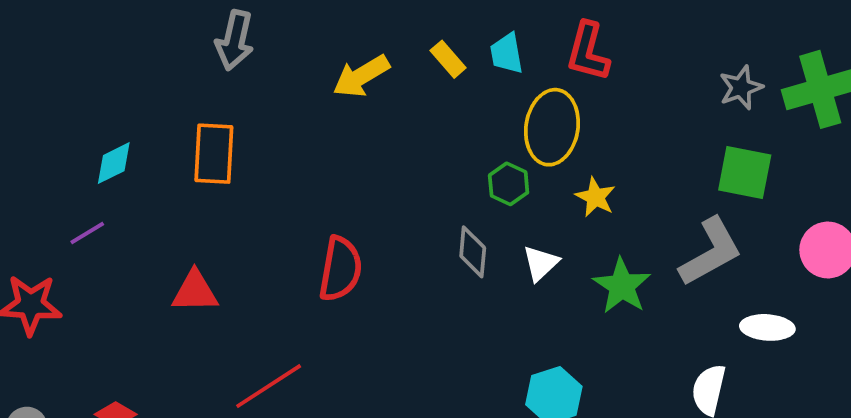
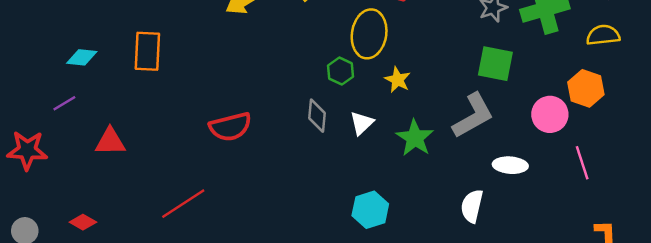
cyan diamond: (114, 163) -> (82, 57), turned 32
red semicircle: (340, 269) -> (230, 127), turned 66
red triangle: (195, 292) -> (110, 142), moved

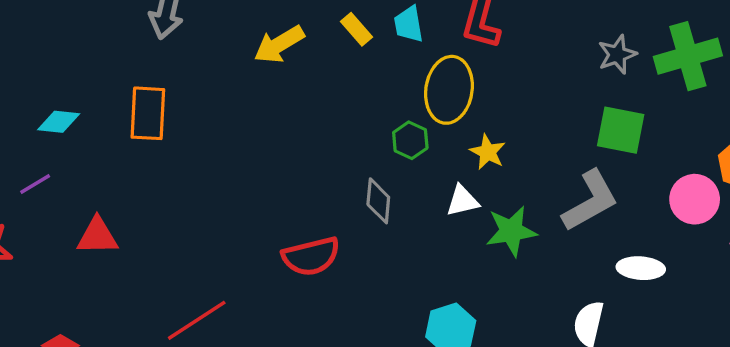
white triangle: (362, 123) -> (462, 201), moved, turned 30
red semicircle: (230, 127) -> (311, 256), moved
green star: (415, 138) -> (511, 231), turned 30

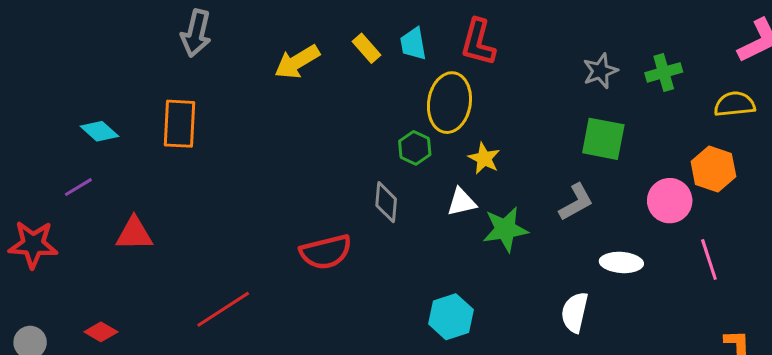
green cross: (688, 56) -> (664, 72), size x0.6
cyan diamond: (59, 122) -> (99, 131), turned 36
gray L-shape: (590, 201) -> (576, 202), size x0.7

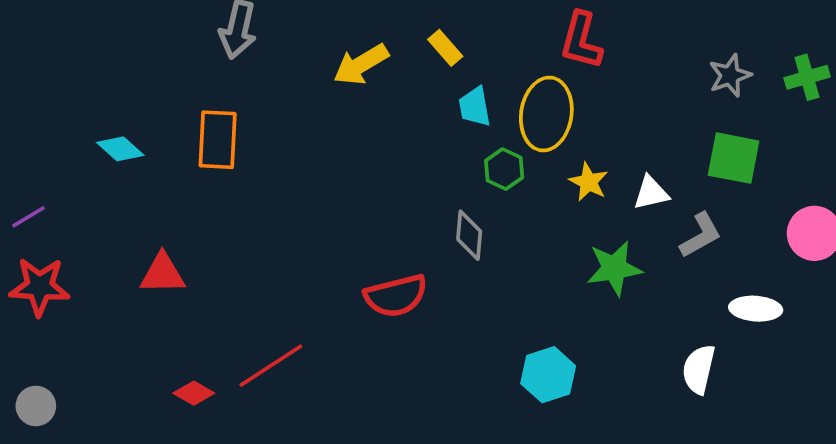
cyan trapezoid: (413, 44) -> (475, 107), moved
purple line: (78, 187) -> (29, 217), moved
white triangle: (462, 202) -> (651, 193), moved
red diamond: (101, 332) -> (194, 393), moved

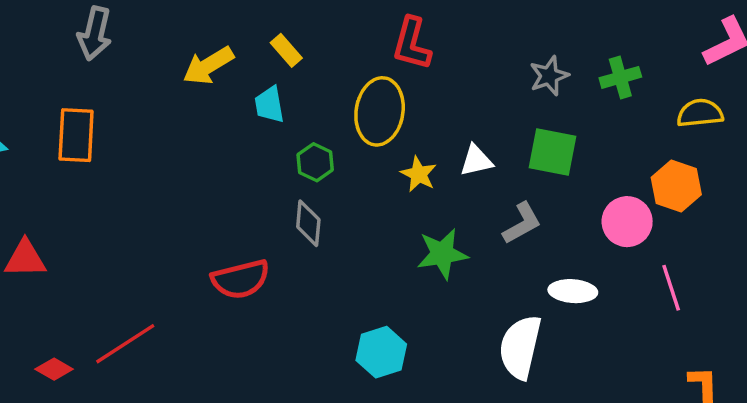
cyan trapezoid: (475, 107) -> (269, 105), moved
green hexagon: (504, 169) -> (315, 162), moved
white triangle: (651, 193) -> (476, 161), moved
white semicircle: (699, 369) -> (520, 347), size x1.4

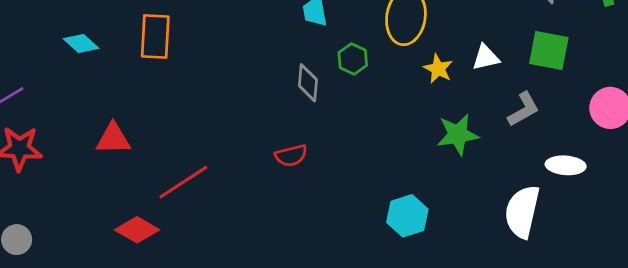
gray diamond: (308, 223) -> (308, 83), moved
red semicircle: (241, 279) -> (291, 156), size x0.7
red line: (125, 344) -> (183, 182), moved
red diamond: (54, 369) -> (137, 230), size x1.4

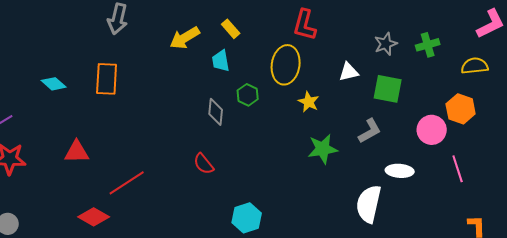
white triangle: (486, 58) -> (349, 72), moved
red semicircle: (291, 156) -> (204, 164), turned 65
cyan hexagon: (407, 216) -> (247, 218), moved

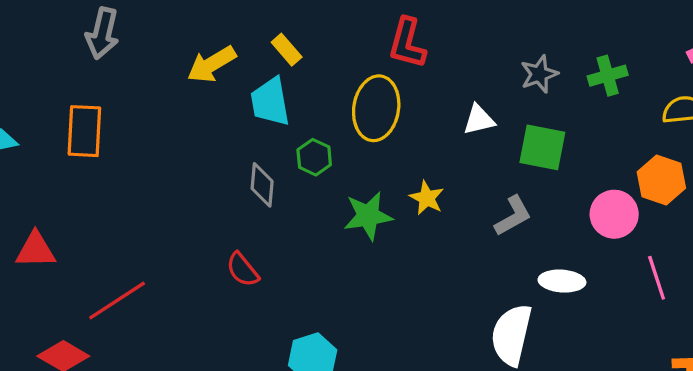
cyan trapezoid: (221, 61) -> (270, 102), size x1.4
yellow star: (309, 102) -> (427, 198), moved
green star: (323, 149) -> (368, 216), moved

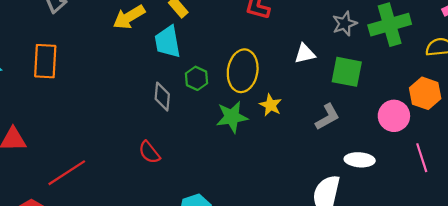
green cross: (608, 76) -> (390, 25), size x1.6
yellow ellipse: (376, 108) -> (243, 71), moved

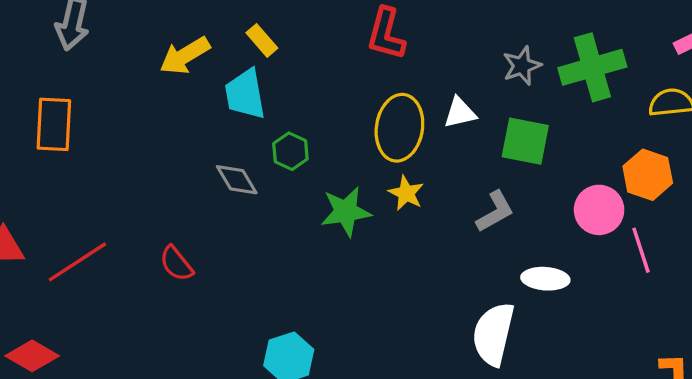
yellow ellipse: (243, 71) -> (399, 128), moved
gray diamond: (162, 97) -> (237, 180), turned -36
red semicircle: (149, 152) -> (176, 264), moved
pink line: (422, 158) -> (641, 250), moved
red line: (67, 173) -> (77, 262), moved

